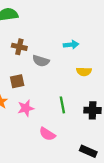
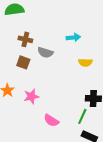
brown square: (17, 81) -> (23, 62), moved, turned 32
green line: (62, 105) -> (82, 116), moved, turned 35

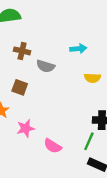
brown square: (23, 62) -> (20, 87), moved
pink star: (31, 96) -> (26, 128), moved

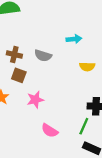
brown cross: (22, 51) -> (14, 54), moved
pink star: (26, 128) -> (35, 100), moved

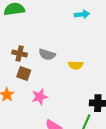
cyan arrow: (74, 39) -> (82, 14), moved
yellow semicircle: (87, 67) -> (76, 65), moved

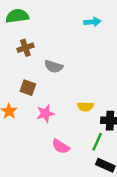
brown cross: (20, 53) -> (25, 48), moved, turned -32
yellow semicircle: (76, 65) -> (85, 106), moved

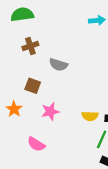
yellow semicircle: (85, 106) -> (90, 116), moved
pink semicircle: (61, 146) -> (36, 144), moved

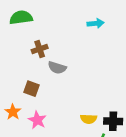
brown cross: (30, 46) -> (40, 49), moved
pink star: (50, 111) -> (37, 120), moved, turned -30

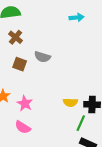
brown cross: (40, 49) -> (15, 37), moved, turned -32
brown square: (31, 89) -> (20, 64), moved

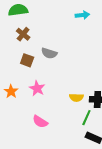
pink star: (25, 103) -> (37, 88), moved
pink semicircle: (23, 127) -> (40, 122), moved

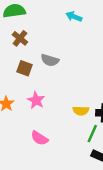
cyan arrow: (82, 15) -> (74, 17), moved, turned -152

